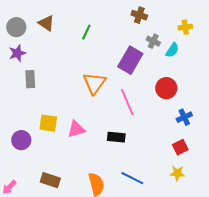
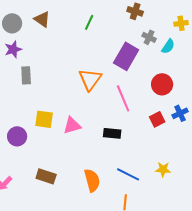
green line: (86, 32) -> (89, 22), moved
red square: (180, 147) -> (157, 119), moved
yellow star: (177, 173) -> (163, 169), moved

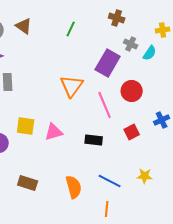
red circle: (162, 84) -> (132, 91), moved
red square: (157, 119) -> (132, 132), moved

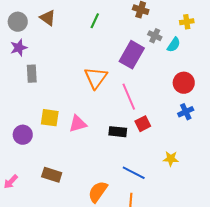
red circle: (132, 91) -> (184, 83), moved
red square: (132, 132) -> (143, 124), moved
yellow star: (145, 176) -> (171, 159), moved
orange semicircle: (74, 187) -> (98, 192), moved, turned -130

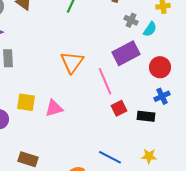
purple rectangle: (132, 55) -> (126, 53), moved, turned 32
black rectangle: (118, 132) -> (146, 116), moved
yellow star: (171, 159) -> (149, 156), moved

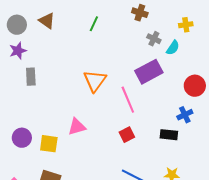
red circle: (160, 67) -> (195, 86), moved
yellow square: (26, 102) -> (49, 144), moved
red square: (119, 108) -> (127, 135), moved

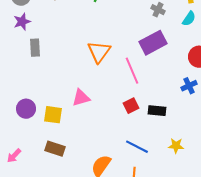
cyan semicircle: (173, 48) -> (189, 19), moved
black rectangle: (169, 135) -> (157, 111), moved

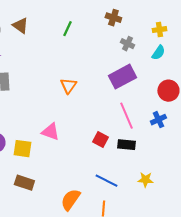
orange triangle: (99, 52) -> (68, 86), size x0.7
pink line: (132, 71) -> (126, 116), moved
pink triangle: (81, 98) -> (50, 132), turned 36
red square: (131, 106) -> (100, 140), turned -35

